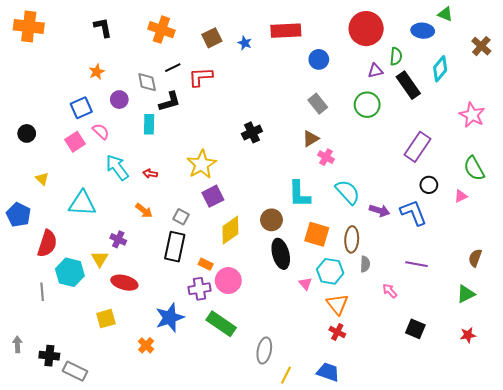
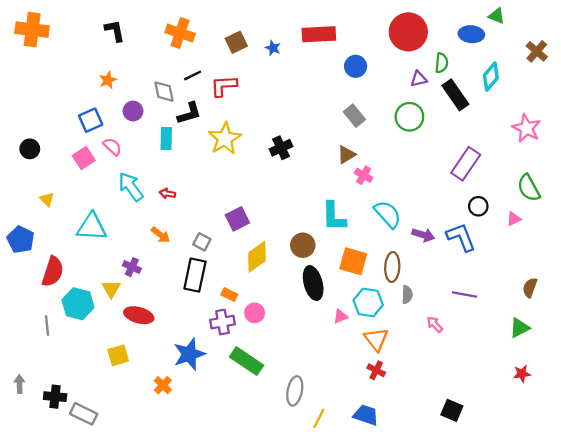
yellow star: (202, 164) -> (225, 139), moved
pink circle: (228, 281) -> (255, 313), size x0.7
pink triangle: (305, 284) -> (341, 316), turned 48
black square: (415, 329) -> (452, 410), moved

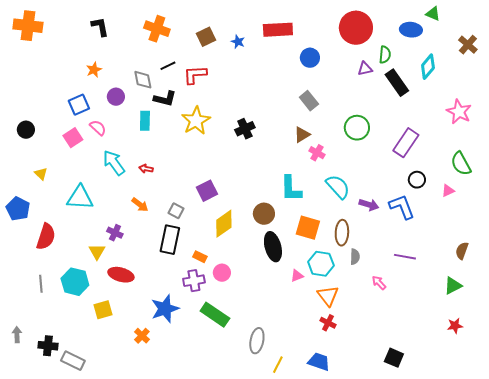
black L-shape: (189, 113) -> (165, 99), turned 30
green circle: (409, 117) -> (357, 128), moved
cyan hexagon: (78, 304) -> (75, 282), moved

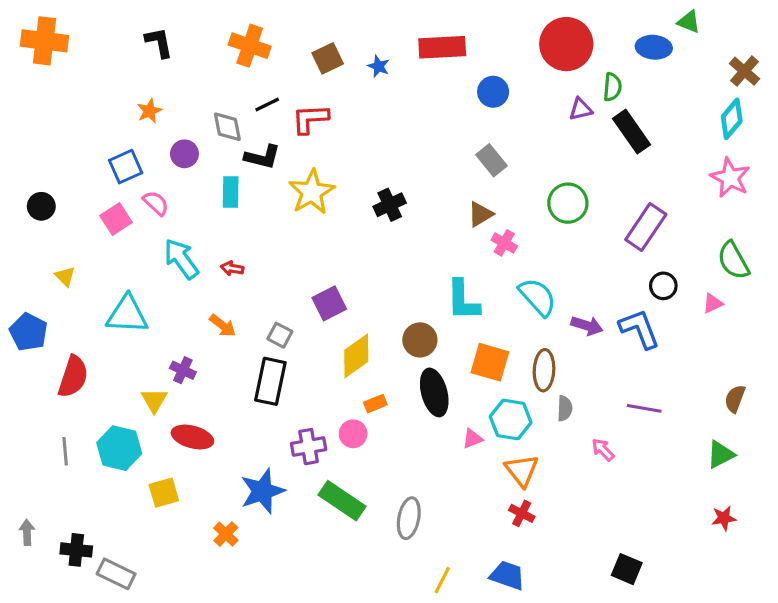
cyan diamond: (428, 67) -> (732, 119), moved
orange rectangle: (200, 257) -> (375, 404), moved, turned -48
gray ellipse: (257, 341) -> (409, 518), moved

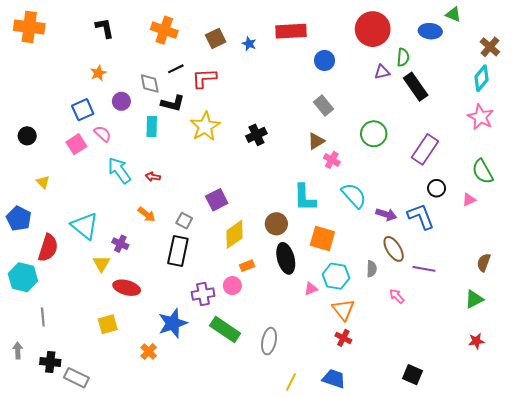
cyan triangle: (127, 314) -> (85, 226), moved, turned 36
brown ellipse: (544, 370) -> (394, 249), moved, turned -35
cyan hexagon: (119, 448) -> (23, 277), moved
gray line: (65, 451) -> (43, 317), moved

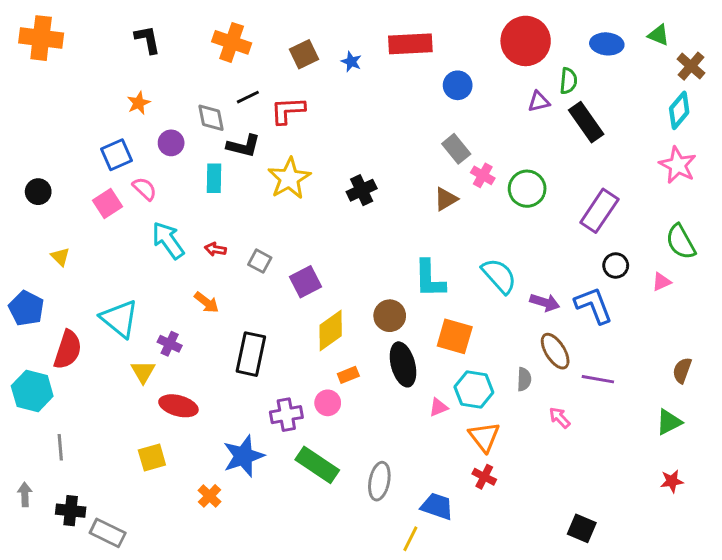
green triangle: (453, 14) -> (659, 35), moved
pink cross: (332, 160) -> (483, 175), moved
gray square: (184, 221) -> (260, 261), moved
blue trapezoid: (334, 379) -> (437, 506), moved

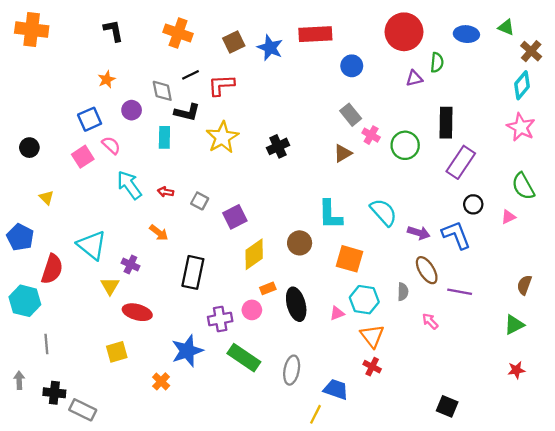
blue star: (351, 62) -> (270, 48), size x1.6
black rectangle: (586, 122) -> (446, 123), moved, turned 36
black ellipse: (403, 364) -> (296, 304), moved

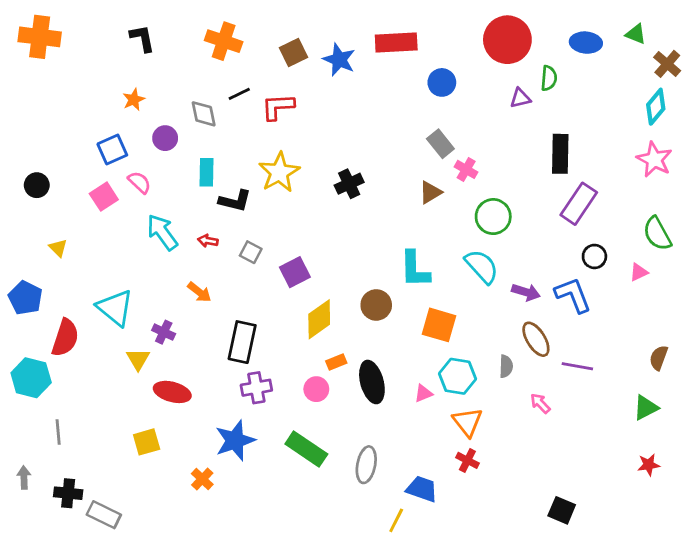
black L-shape: (187, 112) -> (235, 201), moved
green circle: (405, 145) -> (493, 217), moved
purple cross: (220, 319) -> (256, 388), moved

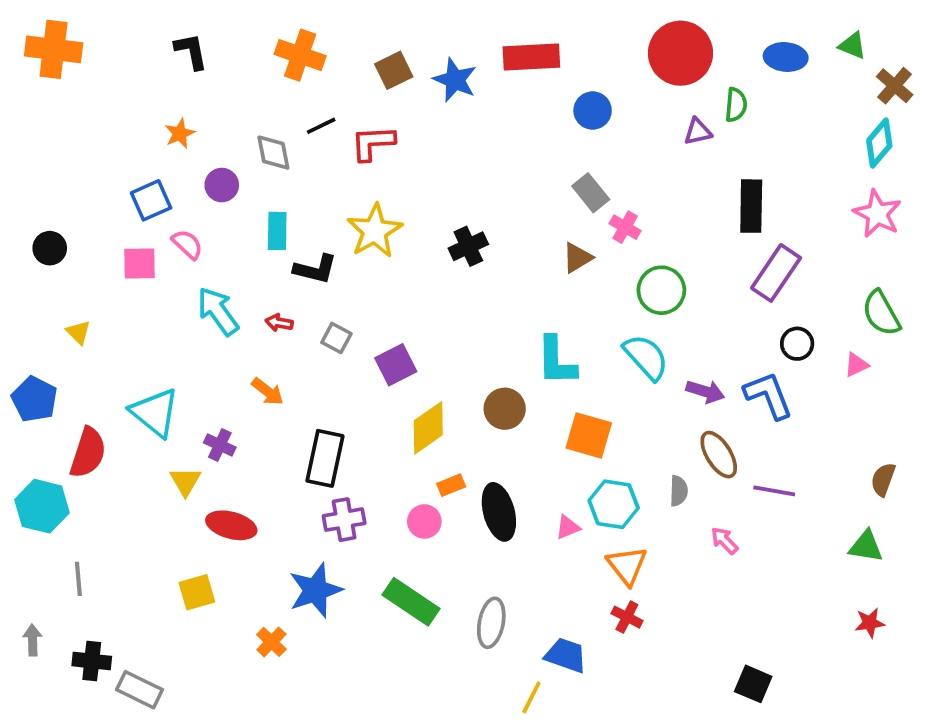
pink square: (104, 197) -> (140, 263), turned 32
green triangle: (646, 408) -> (866, 546), turned 36

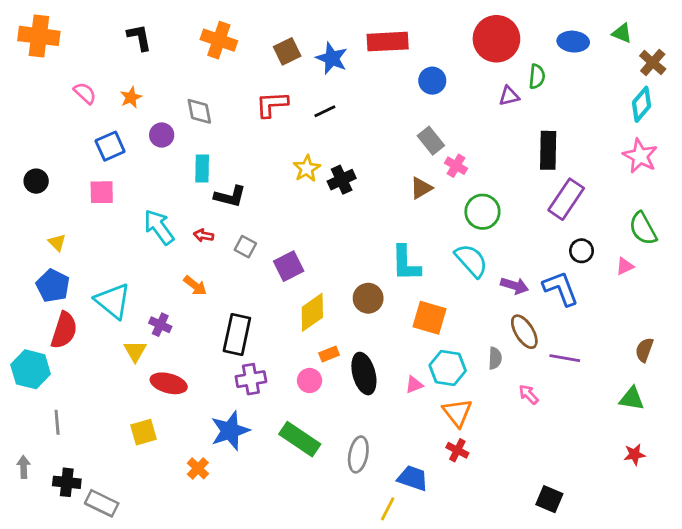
black line: (321, 126) -> (325, 111), moved
yellow star: (375, 231) -> (307, 168), moved, size x0.7
pink semicircle: (187, 244) -> (85, 93), moved
blue pentagon: (34, 399) -> (53, 286), moved

